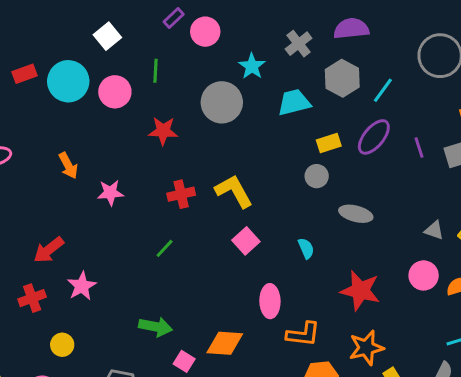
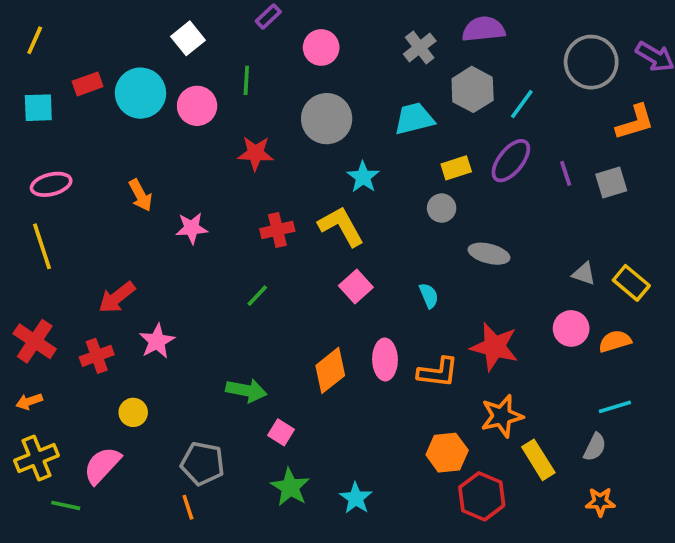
pink circle: (205, 32) -> (321, 47), moved
cyan star: (252, 66) -> (363, 177), moved
orange L-shape: (303, 334) -> (438, 372), moved
orange diamond: (225, 343) -> (330, 370), moved, turned -42

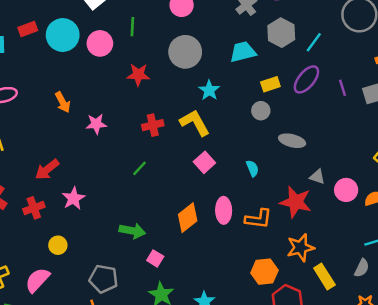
gray triangle: (584, 274) -> (317, 177), moved

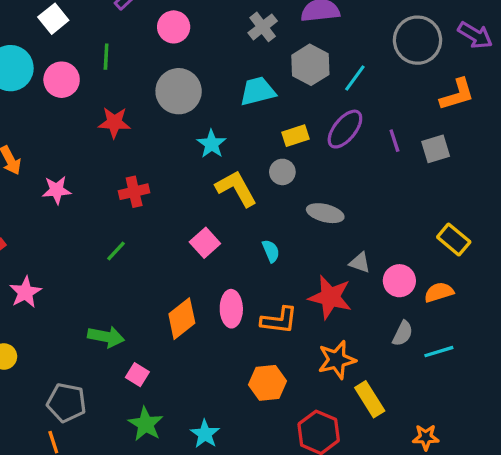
yellow L-shape: (195, 123) -> (236, 188), moved
gray semicircle: (362, 268) -> (403, 333), moved
orange hexagon: (264, 272) -> (268, 383), moved

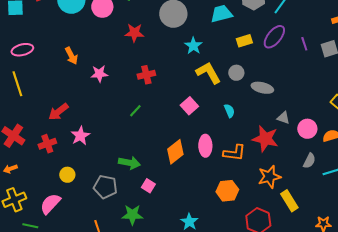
gray circle: (282, 172) -> (236, 73), moved
gray pentagon: (67, 403) -> (105, 187), moved
green star: (146, 424) -> (132, 215), moved, turned -30

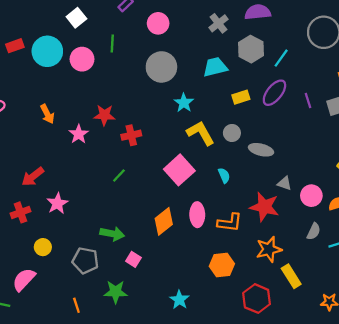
red star: (134, 33) -> (104, 115), moved
pink star: (99, 74) -> (79, 134), turned -30
pink square: (189, 106) -> (179, 170), size x1.5

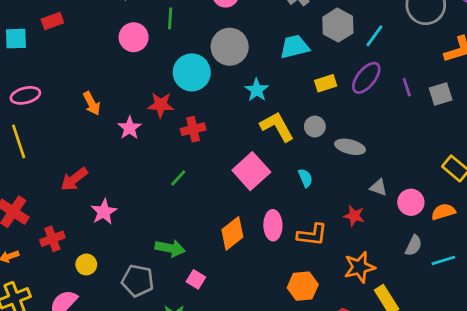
cyan circle: (47, 51) -> (192, 72), moved
red star: (264, 207) -> (354, 216), size x0.6
red cross: (20, 212) -> (52, 239), moved

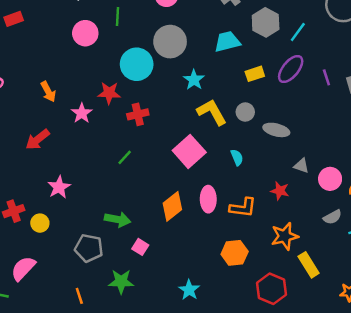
red arrow: (74, 179) -> (38, 139), moved
gray semicircle: (414, 246) -> (332, 217), turned 36
yellow circle: (86, 264) -> (40, 223), moved

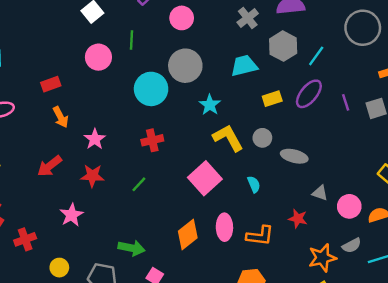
red rectangle: (14, 19) -> (51, 84), moved
red star: (109, 93) -> (92, 176), moved
yellow circle: (40, 223) -> (59, 268), moved
orange star: (285, 236) -> (322, 258), moved

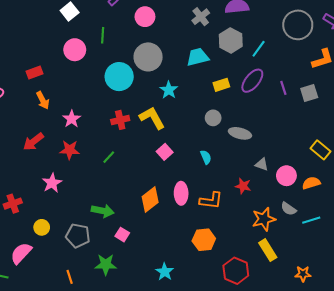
yellow L-shape: (228, 138) -> (152, 118), moved
pink square: (205, 178) -> (165, 152), size x0.6
gray semicircle: (352, 246) -> (288, 209), turned 63

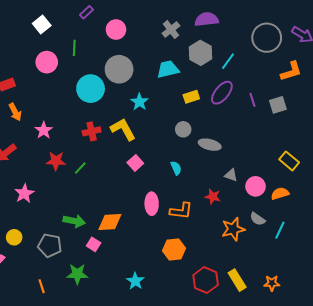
red star: (70, 150) -> (56, 161), moved
orange diamond: (150, 199) -> (110, 222), moved, turned 35
cyan line: (311, 220) -> (280, 230), turned -48
yellow rectangle: (268, 250) -> (237, 280), moved

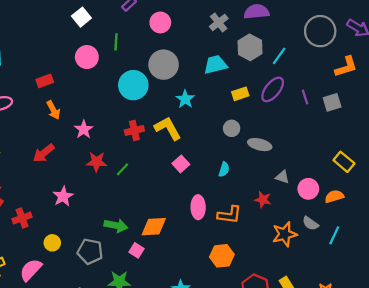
cyan semicircle: (176, 168) -> (224, 169), turned 40

